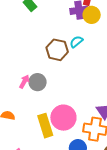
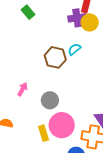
gray circle: (38, 82) -> (50, 100), moved
yellow rectangle: (45, 126) -> (43, 133), size x0.7

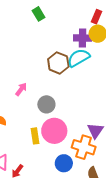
purple cross: (77, 18) -> (82, 38), moved
cyan semicircle: (74, 49) -> (79, 58), size x1.6

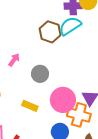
pink circle: (54, 131) -> (63, 100), moved
yellow rectangle: (35, 136) -> (30, 106), turned -56

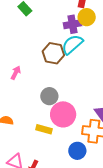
pink arrow: (14, 60) -> (16, 73), moved
pink circle: (63, 100) -> (63, 114), moved

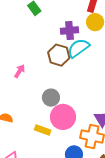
purple cross: (72, 24) -> (69, 30), moved

